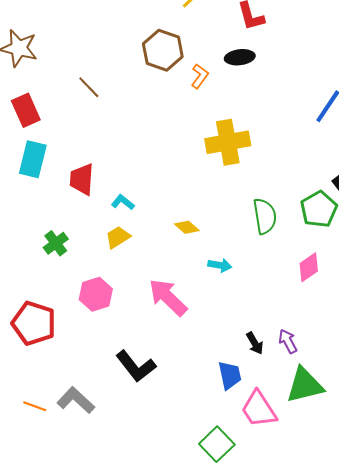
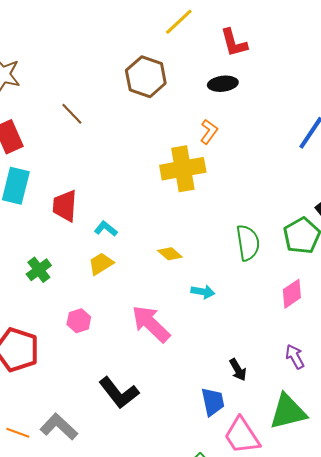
orange L-shape: (200, 76) -> (209, 132), moved
yellow cross: (228, 142) -> (183, 169), moved
pink hexagon: (96, 294) -> (79, 321), size x0.7
purple arrow: (288, 341) -> (295, 357), moved

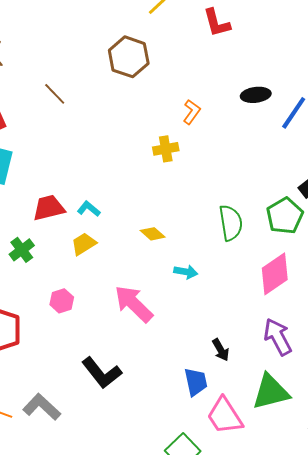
black ellipse: (223, 84) -> (256, 95), moved
yellow cross: (183, 169) -> (166, 149), size x0.6
red trapezoid: (65, 206) -> (49, 208), moved, turned 72
pink diamond: (292, 294) -> (275, 274), size x1.4
purple arrow: (295, 357) -> (278, 337), size x1.5

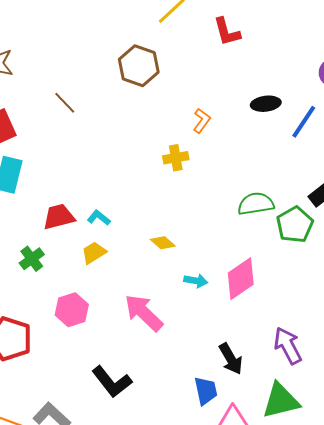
green semicircle: (231, 223) -> (256, 204), moved, turned -90
pink diamond: (275, 274) -> (241, 279), moved
pink hexagon: (62, 301) -> (72, 310), size x1.4
black arrow: (221, 350) -> (231, 359), size x1.4

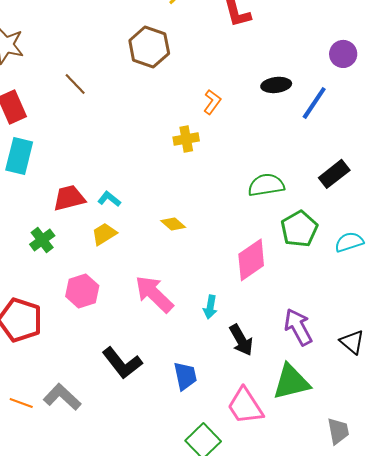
green pentagon: (295, 225) -> (299, 229), moved
cyan arrow: (196, 281) -> (210, 307), moved, turned 90
blue trapezoid: (206, 391) -> (185, 376), moved

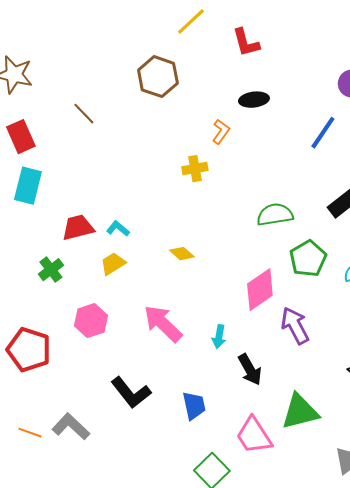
black ellipse: (276, 85) -> (254, 100), moved
purple arrow: (298, 327) -> (295, 326), moved

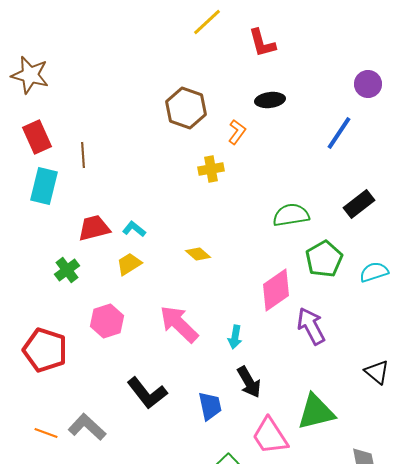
brown hexagon: (158, 77) -> (186, 108), moved
brown line: (84, 114) -> (83, 155), moved, turned 40
black arrow: (250, 370) -> (249, 382), moved

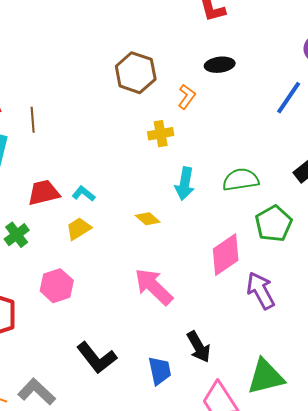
pink arrow: (179, 324) -> (154, 287), moved
cyan arrow: (235, 337) -> (185, 184), moved, size x1.4

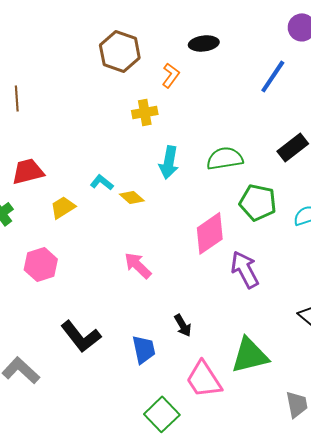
cyan L-shape: (84, 194) -> (102, 182), moved
green pentagon: (274, 224) -> (258, 202), turned -30
pink arrow: (154, 287) -> (138, 265), size x0.7
black arrow: (199, 347) -> (183, 325), size x0.7

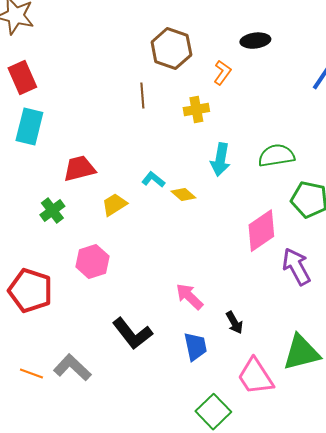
brown line: (17, 98) -> (142, 96), moved
pink arrow: (138, 265) -> (189, 297), moved

